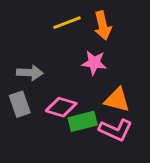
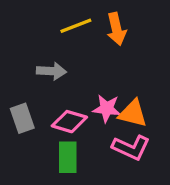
pink star: (94, 63) -> (107, 109), moved
gray arrow: (30, 73) -> (51, 71), moved
green rectangle: (83, 121) -> (68, 157), moved, turned -76

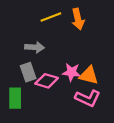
gray rectangle: (22, 118) -> (28, 72), moved
green rectangle: (68, 157) -> (15, 98), moved

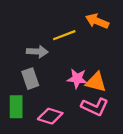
yellow line: (51, 17) -> (64, 35), moved
orange arrow: (78, 19) -> (97, 21), moved, turned 126
pink diamond: (47, 81) -> (50, 116), moved

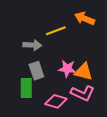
gray rectangle: (30, 79) -> (36, 71), moved
green rectangle: (16, 107) -> (26, 88), moved
pink diamond: (50, 116) -> (56, 101), moved

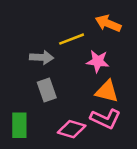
pink star: (67, 69) -> (98, 61), moved
green rectangle: (26, 88) -> (19, 125), moved

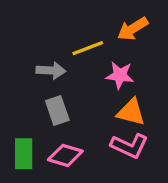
orange arrow: (108, 23) -> (133, 29), turned -55
pink diamond: (72, 129) -> (65, 155), moved

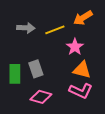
gray arrow: (51, 70) -> (26, 28), moved
pink star: (120, 75) -> (75, 47), turned 30
green rectangle: (24, 154) -> (15, 74), moved

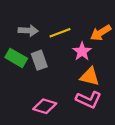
orange arrow: (83, 18) -> (101, 33), moved
gray rectangle: (36, 69) -> (39, 60), moved
green rectangle: (15, 74) -> (16, 58), moved, turned -60

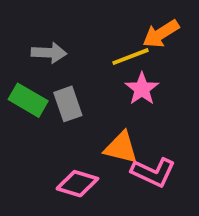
yellow line: (60, 33) -> (131, 57), moved
orange arrow: (101, 33) -> (161, 34), moved
orange triangle: (90, 77) -> (121, 148), moved

